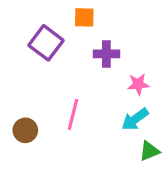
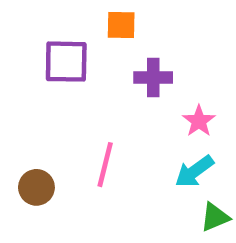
purple square: (46, 43) -> (66, 62), turned -36
pink star: (138, 84) -> (199, 121), turned -30

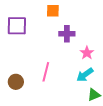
purple square: (66, 62) -> (17, 26), moved

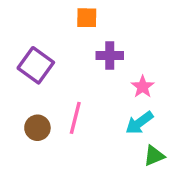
purple square: (17, 26) -> (36, 65), moved, turned 35
brown circle: (16, 82) -> (37, 128), moved

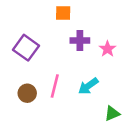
pink star: (143, 87) -> (107, 49), moved
cyan arrow: (139, 123) -> (88, 86), moved

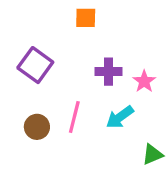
purple cross: (80, 41) -> (108, 72), moved
pink star: (107, 49) -> (144, 81), moved

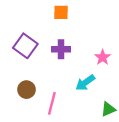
purple cross: (108, 72) -> (61, 49), moved
pink line: (74, 117) -> (52, 103), moved

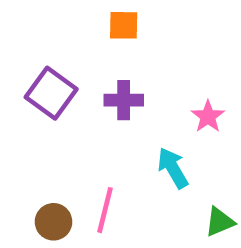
cyan arrow: (85, 83) -> (173, 168), turned 96
brown circle: (27, 90) -> (54, 222), moved

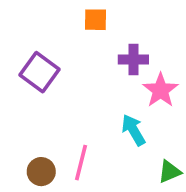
purple cross: (124, 100) -> (133, 59), moved
pink star: (208, 117) -> (161, 90), size x1.4

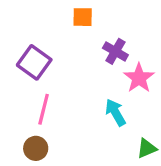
purple cross: (133, 59) -> (115, 51), turned 30
pink line: (81, 163) -> (44, 109), moved

